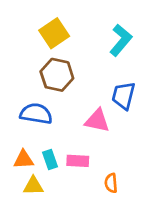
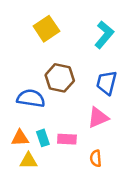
brown hexagon: (57, 75) -> (60, 78), moved
pink triangle: (97, 121) -> (98, 118), moved, turned -35

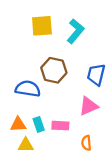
yellow square: (46, 29) -> (42, 26), turned 30
cyan L-shape: (104, 35) -> (76, 31), moved

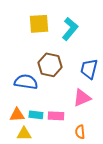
cyan rectangle: (39, 124) -> (36, 115), turned -64

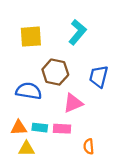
yellow square: (39, 24) -> (31, 37), moved
pink triangle: (82, 98) -> (73, 103), moved

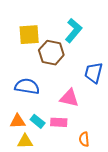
brown hexagon: (55, 72) -> (51, 53), moved
pink triangle: (73, 103) -> (69, 98), turned 36
cyan rectangle: (40, 128) -> (38, 121), turned 32

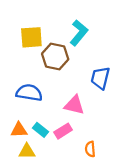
pink rectangle: (59, 122) -> (63, 131), turned -35

